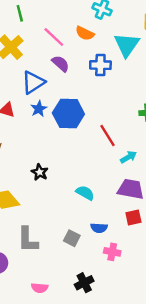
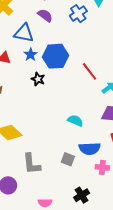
blue cross: (100, 65) -> (78, 14), turned -30
blue triangle: (33, 82) -> (24, 33), turned 50
black star: (40, 172) -> (38, 79), moved
blue semicircle: (99, 228) -> (90, 149), size x1.5

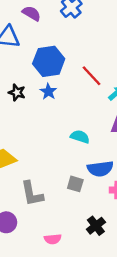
blue star: (31, 55) -> (48, 92), moved
black star: (38, 79) -> (17, 93), moved

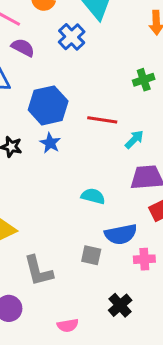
red line: (91, 76) -> (102, 120), turned -35

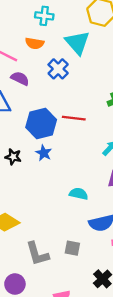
red line: (102, 120) -> (74, 118), moved
gray square: (91, 255) -> (72, 248), moved

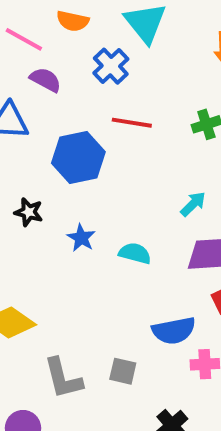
red line: (74, 118) -> (132, 123), moved
blue star: (44, 153) -> (81, 238), moved
cyan semicircle: (79, 194) -> (135, 253), moved

